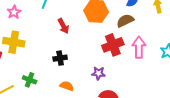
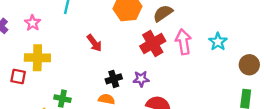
red arrow: (63, 26) -> (94, 43), moved
black cross: (60, 58) -> (114, 79), moved

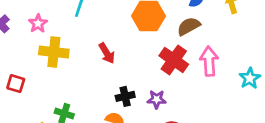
cyan star: (218, 42) -> (250, 78), moved
red cross: (153, 44) -> (174, 60), turned -30
yellow cross: (37, 58) -> (54, 52), moved

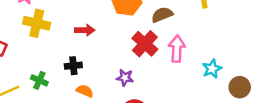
red arrow: (107, 53) -> (85, 30), turned -66
black cross: (125, 96) -> (73, 66), moved

